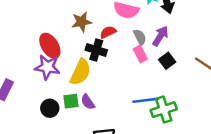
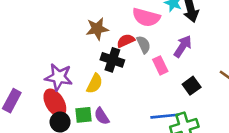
gray semicircle: (140, 37) -> (144, 45), moved
red ellipse: (50, 46) -> (55, 103), moved
black square: (167, 61) -> (192, 86), moved
yellow semicircle: (80, 72) -> (95, 84), size x0.7

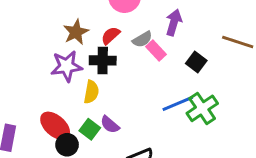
gray semicircle: (144, 45) -> (142, 39), moved, turned 102
purple star: (59, 77) -> (66, 66), moved
green square: (83, 115) -> (90, 129), turned -30

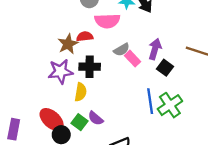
purple arrow: (174, 23) -> (155, 49), moved
red semicircle: (111, 35) -> (85, 36), moved, turned 35
blue line: (178, 103) -> (150, 101), turned -75

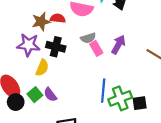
black square: (165, 68) -> (140, 103), moved, turned 32

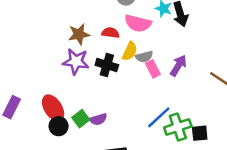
brown star: (41, 22) -> (79, 34), moved
yellow semicircle: (42, 68) -> (130, 51), moved
blue line: (103, 91) -> (159, 117), turned 40
purple semicircle: (50, 95) -> (98, 119), turned -72

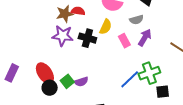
red semicircle: (110, 33) -> (78, 11), moved
gray semicircle: (144, 57) -> (136, 20), moved
green cross: (178, 127) -> (149, 73), moved

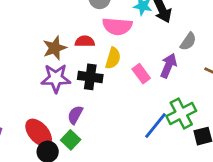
red semicircle: (78, 11) -> (85, 41), moved
gray semicircle: (136, 20) -> (188, 41), moved, turned -32
purple semicircle: (81, 82) -> (75, 115), moved, turned 144

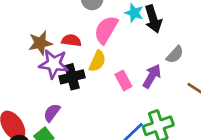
pink semicircle: (117, 26) -> (106, 30), turned 108
black cross: (90, 77) -> (72, 77), turned -30
purple star: (56, 78) -> (54, 64), moved

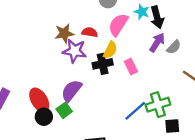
purple arrow: (152, 76) -> (157, 43), moved
black cross: (72, 77) -> (103, 64), moved
purple semicircle: (52, 113) -> (71, 91), size x1.5

